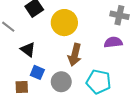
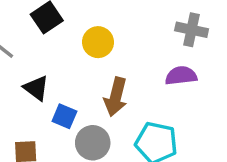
yellow circle: (64, 23) -> (98, 42), size x0.7
blue square: (37, 72) -> (64, 116), moved

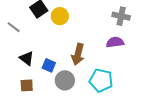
yellow circle: (98, 42) -> (60, 16), moved
black triangle: (36, 88) -> (27, 58), moved

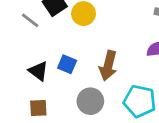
gray line: (14, 27) -> (30, 20), moved
blue square: (49, 65) -> (67, 64), moved

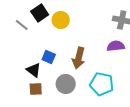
black triangle: (38, 71) -> (34, 70), moved
brown square: (38, 108) -> (36, 89), moved

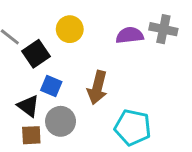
black square: (40, 13) -> (36, 54), moved
purple semicircle: (116, 46) -> (130, 35), moved
gray circle: (66, 84) -> (61, 121), moved

